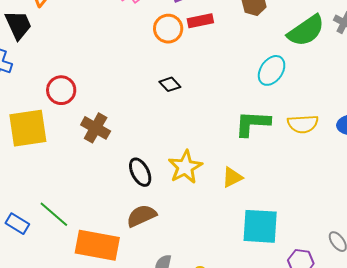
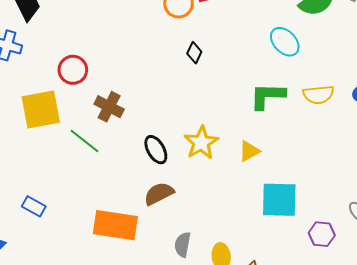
cyan ellipse: (272, 70) -> (285, 42), turned -76
black diamond: (170, 84) -> (194, 53), moved, turned 70
green line: (54, 214) -> (85, 141), moved

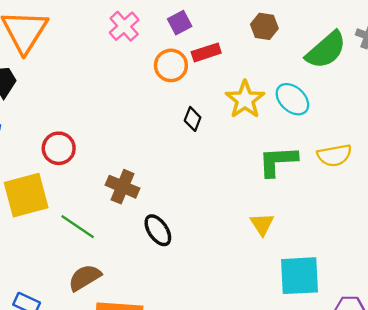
brown cross: (109, 107) -> (122, 187), moved
yellow star: (201, 143) -> (245, 100), moved
yellow triangle: (249, 151) -> (262, 224), turned -30
brown semicircle: (159, 194) -> (85, 278), moved

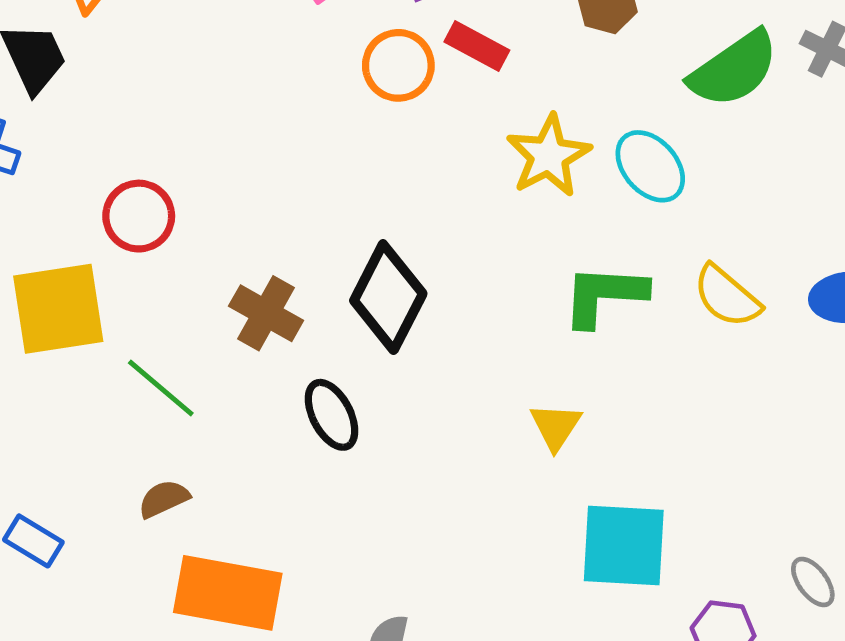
red rectangle: (206, 52) -> (477, 46), turned 40
black diamond: (193, 119) -> (388, 297), moved, size x2.0
yellow semicircle: (334, 155) -> (727, 296), turned 44
brown semicircle: (85, 278) -> (164, 499), size x0.7

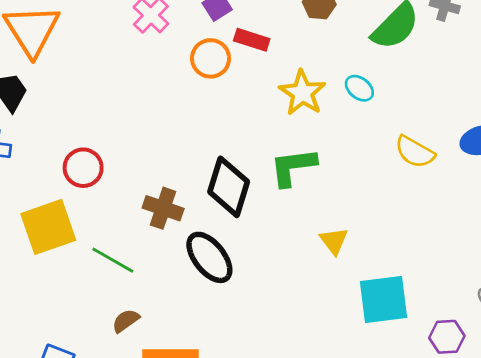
cyan ellipse: (650, 166) -> (359, 88), size x0.7
green L-shape: (604, 295) -> (293, 167), moved
black ellipse: (332, 415) -> (209, 257), size x1.4

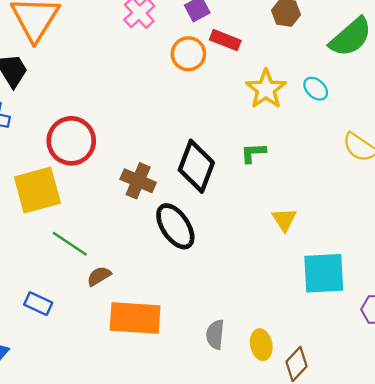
green L-shape: (293, 167) -> (253, 153), size x0.6
red circle: (83, 168) -> (71, 141), size x1.4
green line: (113, 260) -> (70, 244), moved

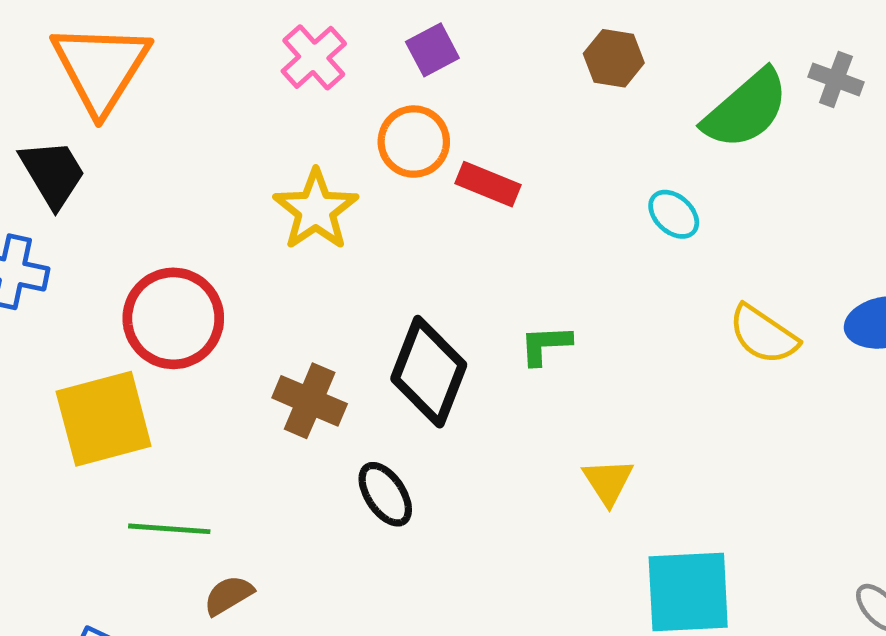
red rectangle: (225, 40) -> (488, 184), moved
yellow star: (266, 89) -> (316, 210), moved
black ellipse: (175, 226) -> (385, 494), size x0.7
green line: (70, 244) -> (169, 529), turned -30

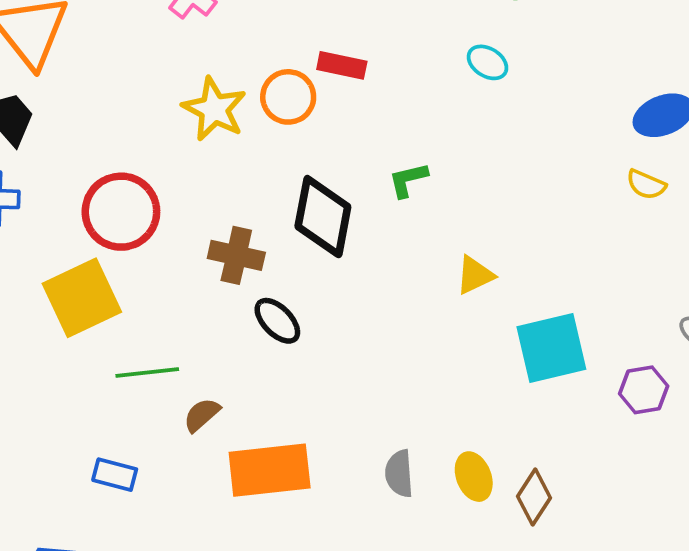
orange circle: (414, 142) -> (288, 97), moved
yellow semicircle: (763, 335) -> (646, 184), moved, size x0.7
yellow triangle: (608, 482) -> (475, 275), turned 48
black ellipse: (385, 494) -> (277, 321), moved

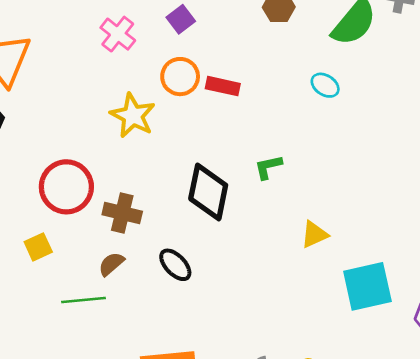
orange circle: (288, 97) -> (180, 77), moved
brown cross: (236, 255) -> (122, 213), moved
yellow square: (82, 298) -> (38, 247), size x0.5
brown semicircle: (202, 415) -> (111, 264), moved

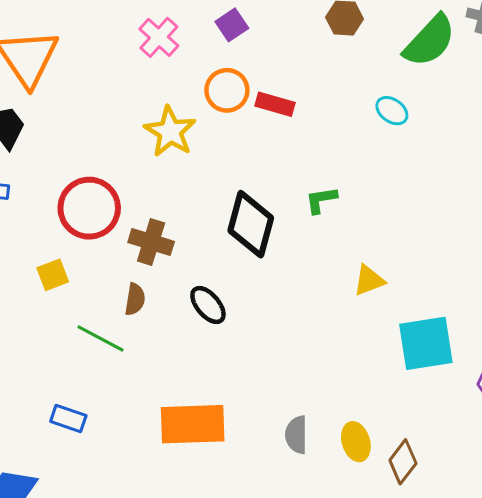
brown semicircle: (111, 264) -> (135, 299), turned 136
green line: (83, 300) -> (101, 339), turned 30

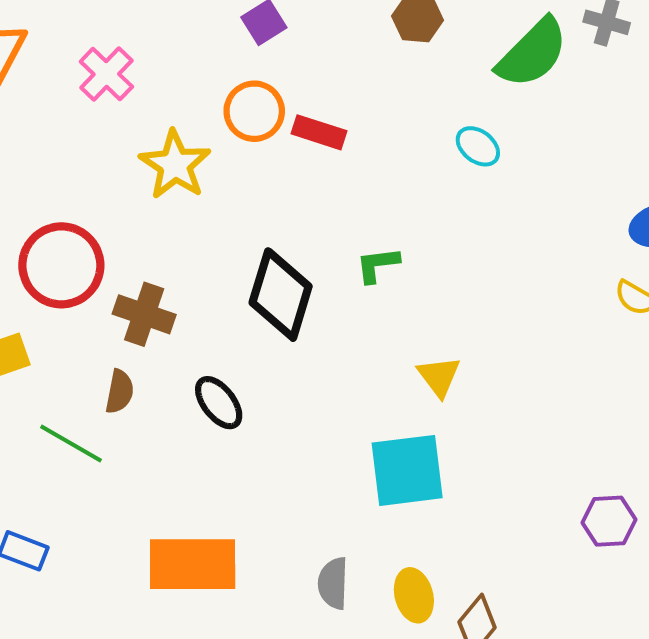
pink cross: (159, 37) -> (106, 74), moved
yellow triangle: (369, 280) -> (439, 376), turned -48
cyan square: (426, 343) -> (407, 470), moved

